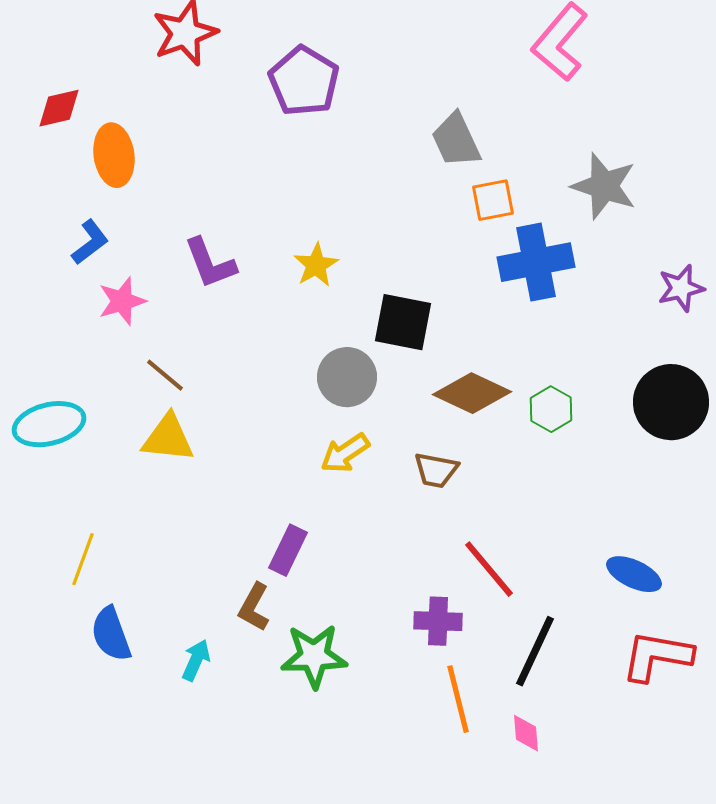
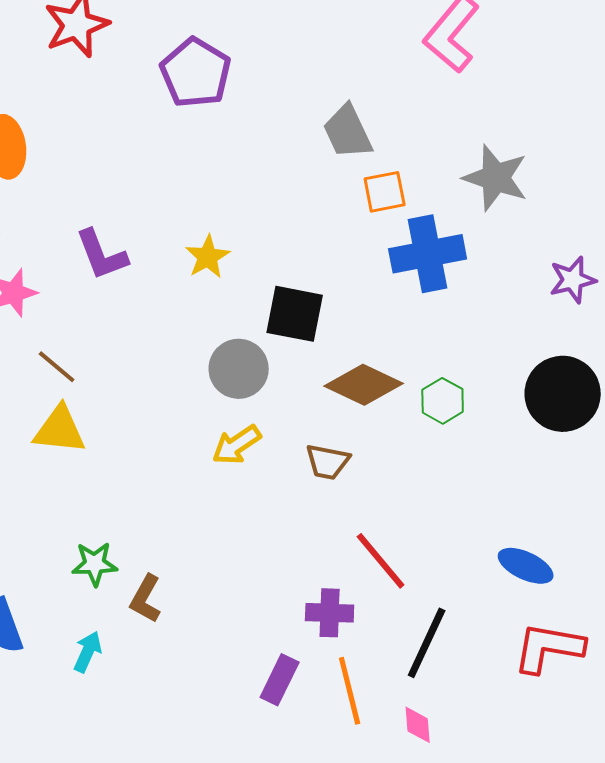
purple rectangle: (288, 550) -> (280, 680), moved
green star: (314, 656) -> (95, 564), moved, size x0.7

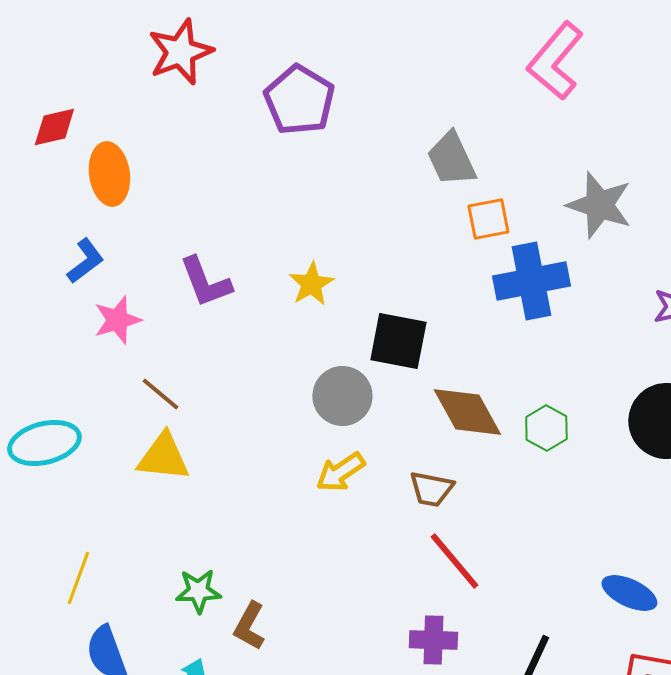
brown diamond: (364, 385) -> (467, 412), turned 36
red line: (381, 561) -> (454, 561), moved

